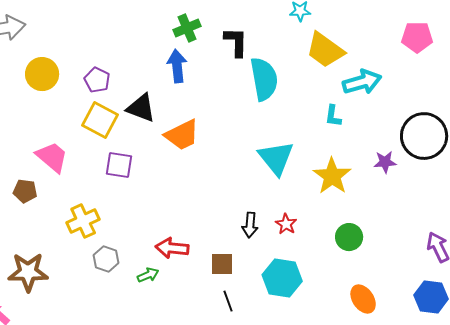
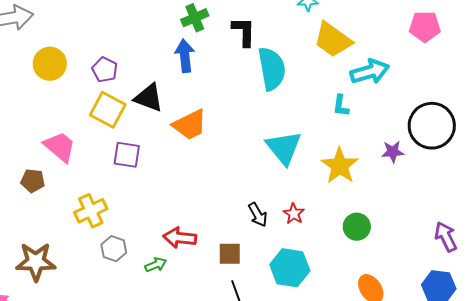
black arrow: (250, 225) -> (258, 215), turned -35

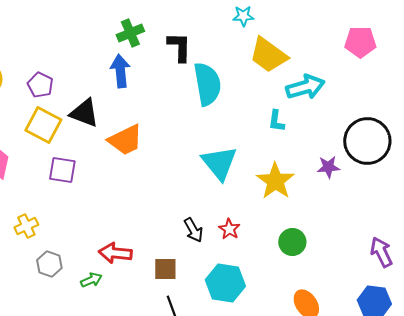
yellow cross: (91, 211) -> (26, 226), size x0.7

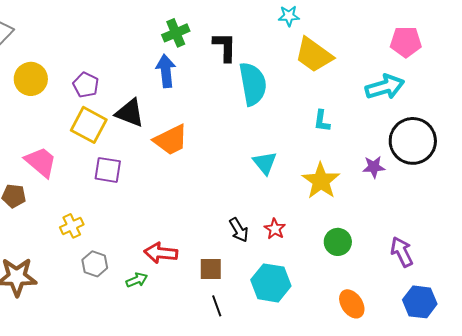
cyan arrow: (305, 87) -> (385, 87), moved
cyan triangle: (219, 163) -> (265, 163), size x0.7
purple arrow: (381, 252) -> (402, 252), moved

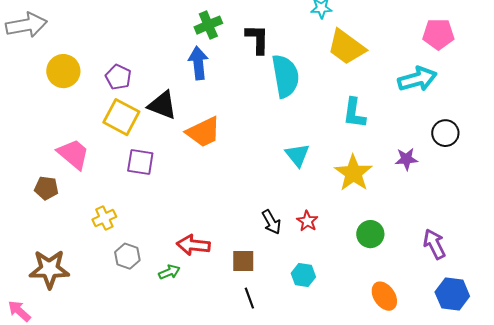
cyan L-shape: (322, 121) -> (354, 113), size x1.4
black circle: (413, 141) -> (445, 133), size x0.6
cyan hexagon: (271, 283) -> (303, 275), size x0.6

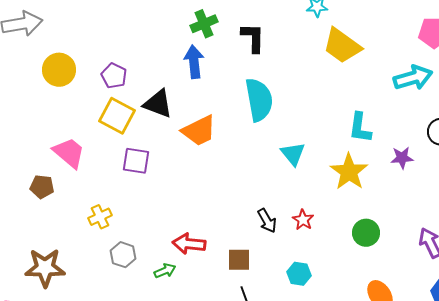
cyan semicircle: (285, 76) -> (259, 100), moved
cyan L-shape: (354, 113) -> (360, 128), moved

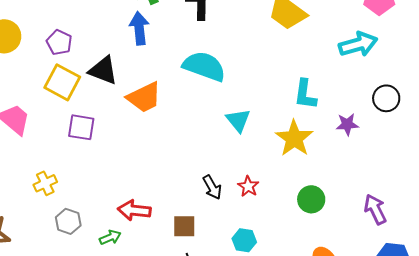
cyan semicircle: (259, 100) -> (204, 66), turned -60

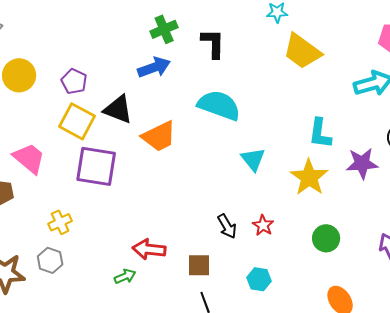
blue arrow: (139, 28) -> (154, 67), turned 76
purple star: (347, 124) -> (362, 163), size x1.4
purple square: (81, 127) -> (96, 166), size x1.5
gray hexagon: (68, 221) -> (50, 260), moved

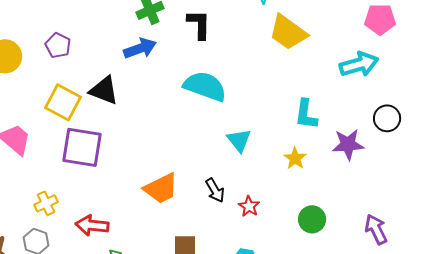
purple pentagon: (74, 81) -> (58, 45), moved
orange trapezoid: (159, 136) -> (161, 188), moved
yellow star: (309, 177) -> (295, 158), size x0.6
black arrow: (227, 226) -> (215, 190), moved
red arrow: (149, 249) -> (92, 225), moved

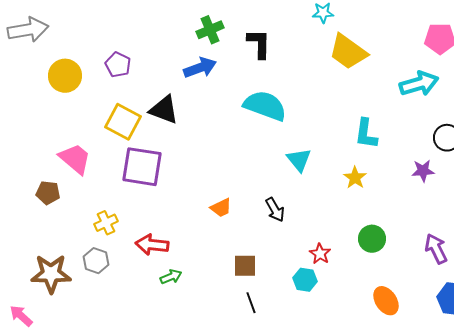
purple star: (348, 144) -> (423, 171), moved, size x0.7
orange trapezoid: (161, 188) -> (221, 208), size x0.6
red star: (249, 206) -> (320, 254), moved

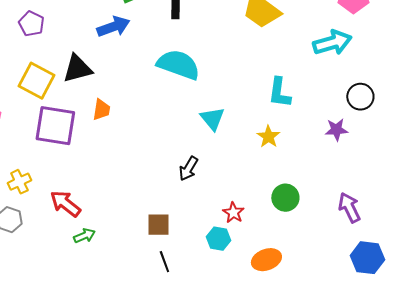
black triangle: (164, 110) -> (77, 69), turned -36
orange trapezoid: (221, 208) -> (101, 110), moved, turned -55
black arrow: (275, 210) -> (188, 169), turned 60
red arrow: (152, 245) -> (65, 204), turned 32
orange ellipse: (386, 301) -> (266, 260), moved, turned -76

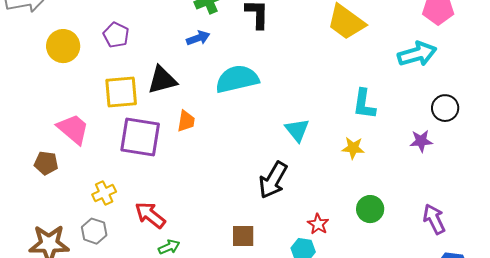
blue arrow: (113, 27) -> (198, 38), size x0.7
cyan semicircle: (178, 65) -> (237, 79), moved, turned -33
yellow square: (36, 81) -> (121, 92), turned -33
yellow star: (268, 137) -> (353, 148), turned -30
black arrow: (188, 169) -> (273, 180), size x1.5

